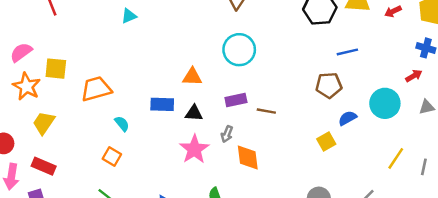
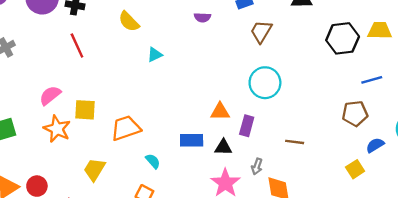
purple rectangle: (236, 100) -> (247, 126), moved, turned -60
yellow trapezoid: (44, 123) -> (94, 169), moved

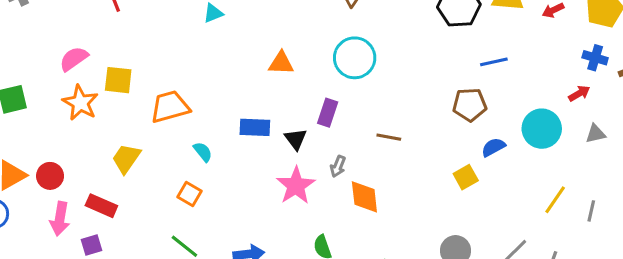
orange triangle: (220, 112) -> (281, 63), moved
black triangle: (223, 147) -> (296, 139), turned 48

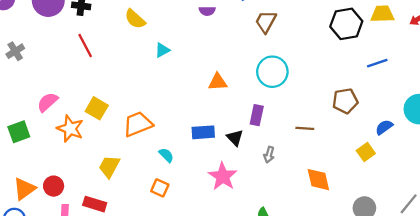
pink semicircle: (74, 59) -> (48, 102), moved
yellow square: (118, 80) -> (97, 108), turned 30
brown pentagon: (470, 105) -> (345, 101), moved
pink star: (296, 186) -> (223, 176), moved
orange diamond: (364, 197) -> (318, 180), moved

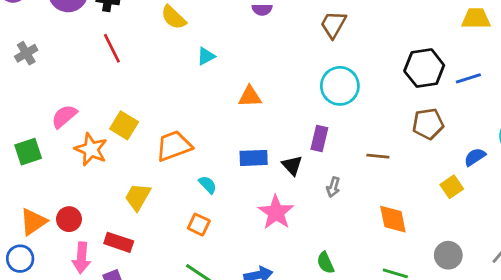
black hexagon: (346, 24) -> (424, 68), moved
orange triangle: (218, 82) -> (250, 97), moved

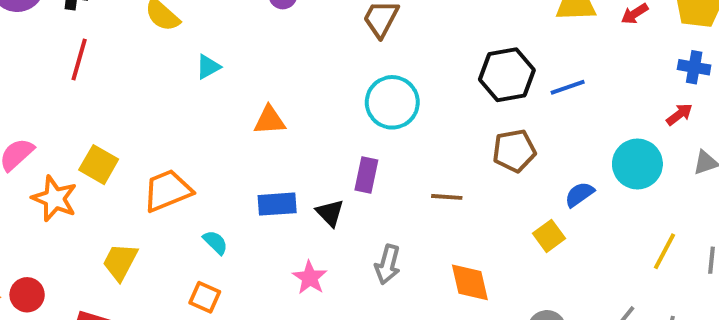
red line: (112, 48) -> (79, 60), turned 44
gray arrow: (333, 187) -> (388, 264), moved, size x1.4
pink star: (276, 212) -> (310, 278), size x0.7

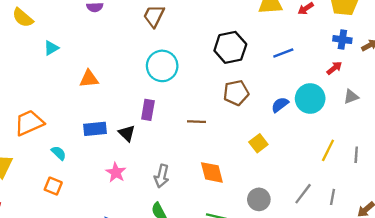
blue line: (568, 87) -> (283, 53), moved
blue semicircle: (579, 194) -> (280, 105), moved
gray arrow: (388, 264) -> (162, 176), moved

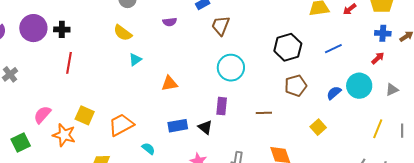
yellow semicircle: (23, 18) -> (123, 33), moved
gray triangle: (351, 97) -> (392, 90), moved

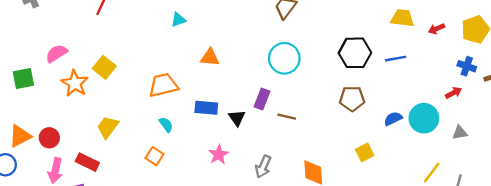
blue line: (333, 49) -> (396, 59), moved
brown line: (264, 113) -> (287, 117), moved
orange trapezoid: (121, 125) -> (163, 85), moved

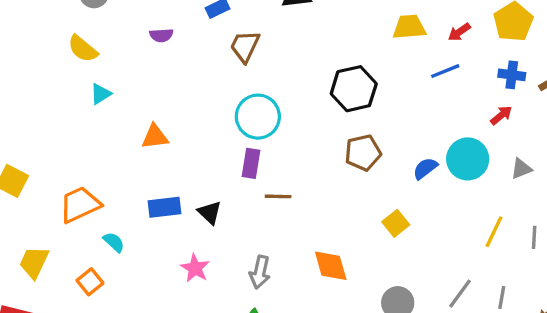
blue line: (396, 59) -> (445, 71), moved
orange trapezoid: (163, 85) -> (80, 205), moved
purple rectangle: (262, 99) -> (251, 163), moved
orange square: (154, 156) -> (90, 282), moved, turned 30

